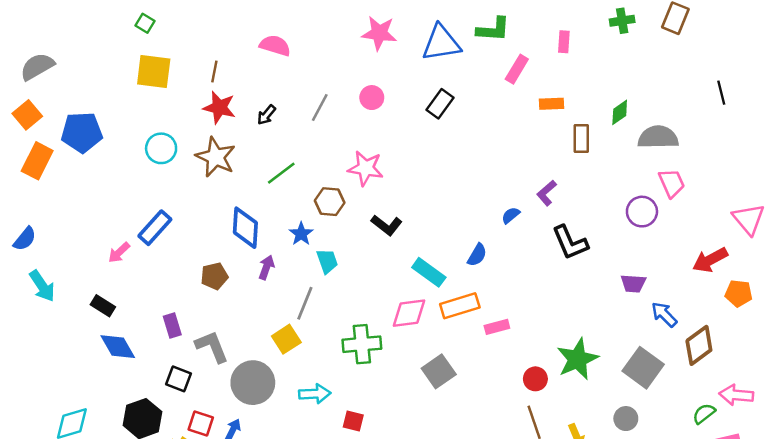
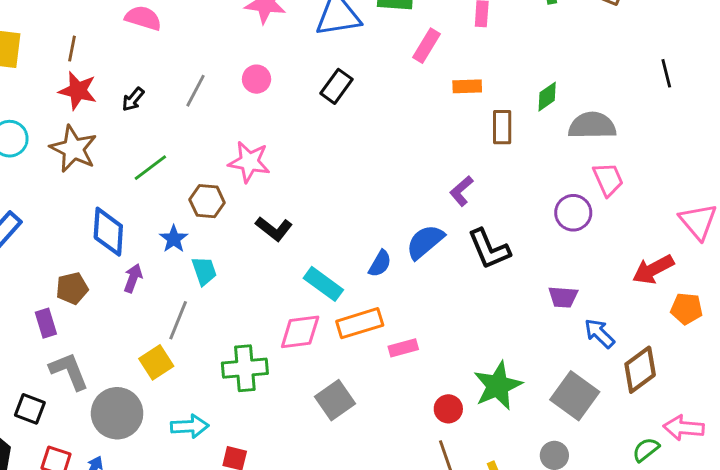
blue semicircle: (511, 215) -> (425, 242), moved, size x1.8
purple rectangle: (172, 326) -> (46, 323), moved

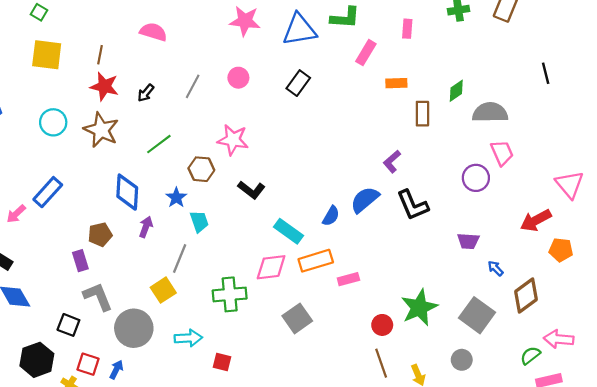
blue arrow: (599, 333) -> (495, 268), size x0.7

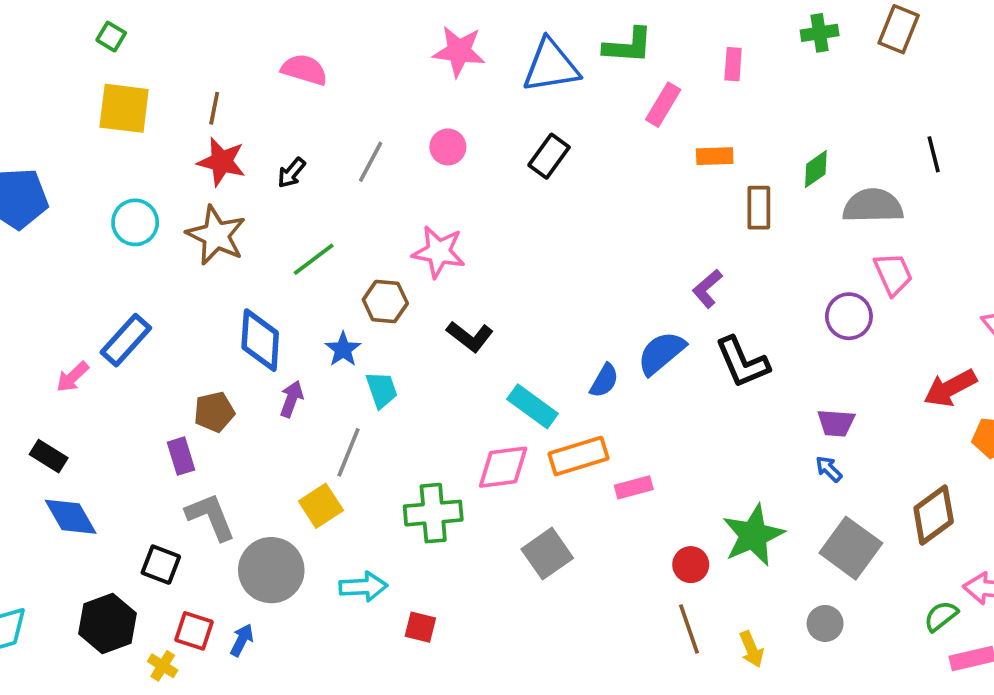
black line: (546, 73) -> (934, 154), moved
blue arrow: (495, 268) -> (829, 469), moved

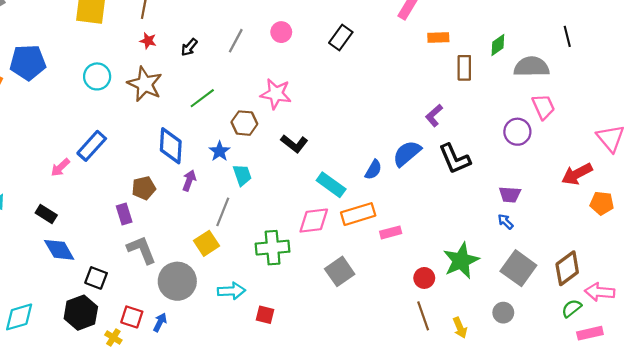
red star: (222, 162) -> (148, 41), size x0.6
brown diamond: (934, 515) -> (567, 268), moved
black square: (161, 565) -> (96, 278), moved

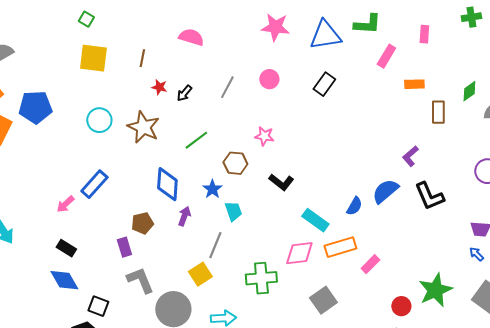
red star: (148, 41) -> (159, 87), moved
pink star: (276, 94) -> (264, 136), size x0.7
black rectangle: (46, 214) -> (66, 248), moved
pink rectangle: (391, 232) -> (370, 264), turned -30

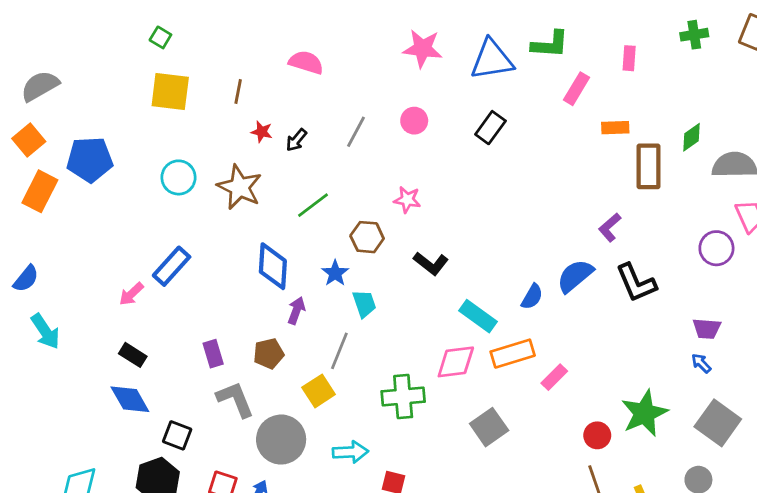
brown rectangle: (438, 112) -> (649, 166), size x1.4
brown pentagon: (142, 223) -> (269, 354), moved

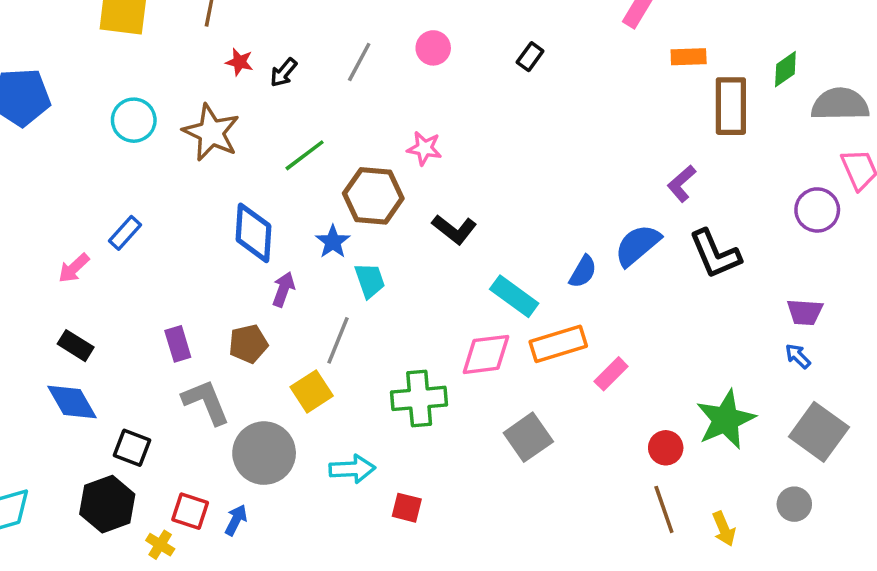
black rectangle: (490, 128) -> (530, 57), size x0.7
brown hexagon: (367, 237) -> (373, 196), size x1.4
blue rectangle: (172, 266) -> (125, 233), size x0.7

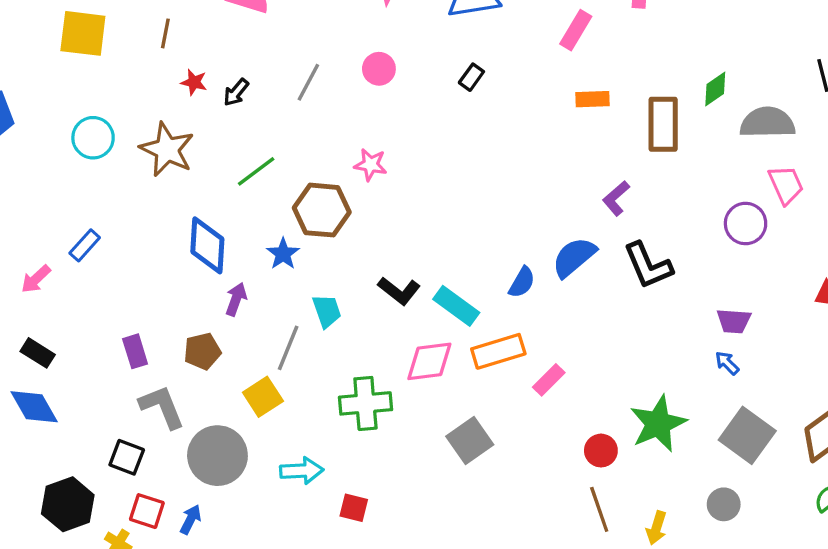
orange rectangle: (689, 57) -> (593, 99), moved
black L-shape: (454, 229) -> (399, 291), moved
cyan trapezoid: (370, 280) -> (327, 311), moved
black square: (132, 448) -> (127, 457), moved
yellow arrow: (724, 529) -> (656, 528), turned 40

